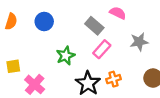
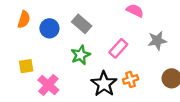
blue circle: (44, 21) -> (49, 28), moved
gray rectangle: (94, 26) -> (82, 24), moved

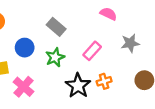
blue circle: (49, 28) -> (25, 48), moved

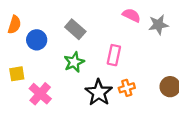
gray star: (130, 43) -> (158, 25), moved
blue circle: (25, 48) -> (37, 40), moved
pink rectangle: (92, 51) -> (114, 55), turned -30

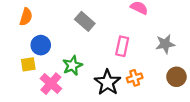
gray star: (158, 25) -> (165, 44), moved
blue circle: (37, 40) -> (41, 45), moved
green star: (74, 62) -> (72, 65), moved

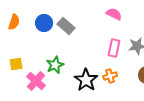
blue circle: (41, 45) -> (44, 23), moved
pink rectangle: (122, 46) -> (114, 48), moved

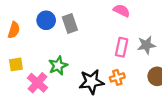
orange semicircle: (14, 22) -> (14, 30), moved
gray rectangle: (66, 26) -> (70, 24), turned 30
black star: (86, 80) -> (91, 82), turned 30

